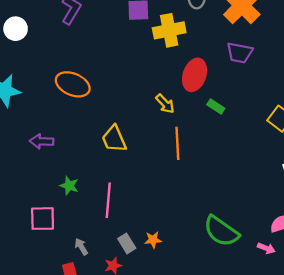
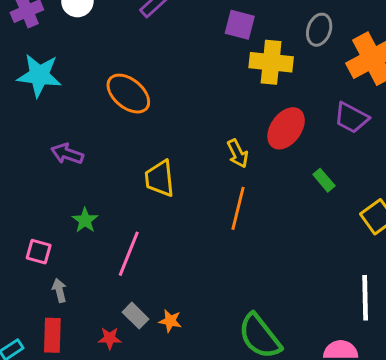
green rectangle: (216, 107) -> (324, 180), moved
pink square: (43, 219) -> (39, 252), size x0.7
gray rectangle: (127, 243) -> (135, 316), turned -30
gray arrow: (81, 247) -> (59, 290), moved

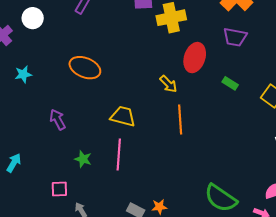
cyan star: (39, 75) -> (23, 74), size x0.6
purple arrow: (67, 154) -> (58, 119), turned 60
yellow trapezoid: (160, 178) -> (123, 116), turned 128
pink line: (129, 254) -> (119, 154), moved

